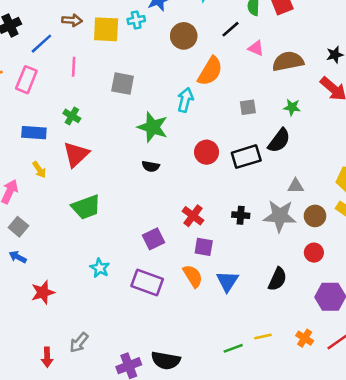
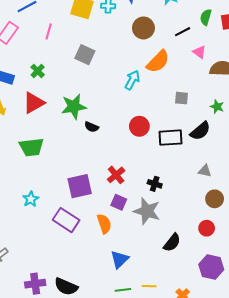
green star: (153, 127) -> (74, 107), moved, turned 30
gray star: (280, 216) -> (147, 211), moved
purple square: (153, 239) -> (80, 186), size x1.4
blue triangle: (227, 281) -> (120, 259), moved

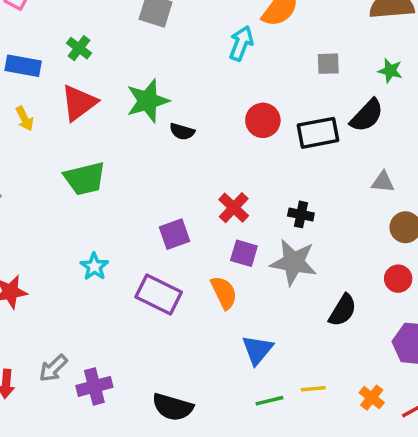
purple square: (80, 186) -> (175, 234), size x0.7
purple cross: (35, 284) -> (94, 386), moved

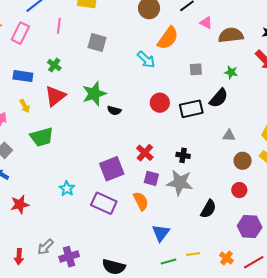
cyan arrow: (241, 43) -> (146, 59), turned 114
green trapezoid: (85, 179) -> (42, 137), moved
purple square: (175, 234) -> (112, 169), size x1.4

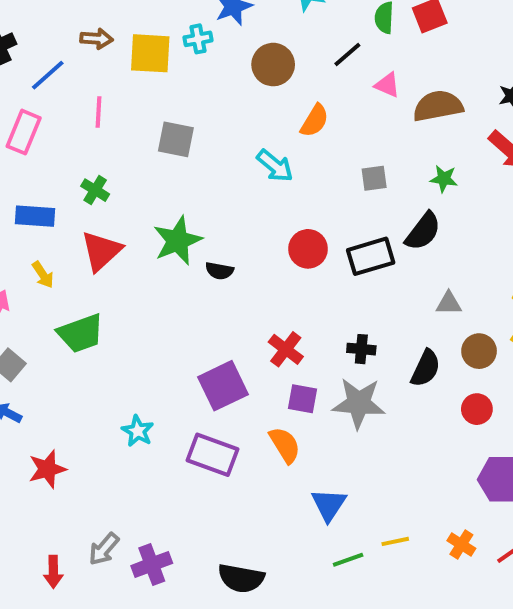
orange semicircle: (168, 38) -> (315, 121), size x0.7
black semicircle: (208, 209) -> (426, 368), moved

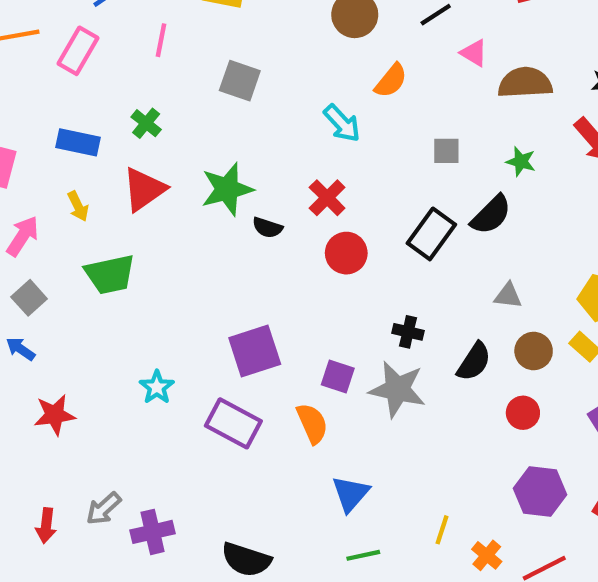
red circle: (308, 249) -> (346, 253), moved
black rectangle: (371, 256) -> (431, 234), turned -45
red cross: (286, 349) -> (327, 198), moved
yellow line: (395, 541) -> (442, 530), moved, turned -68

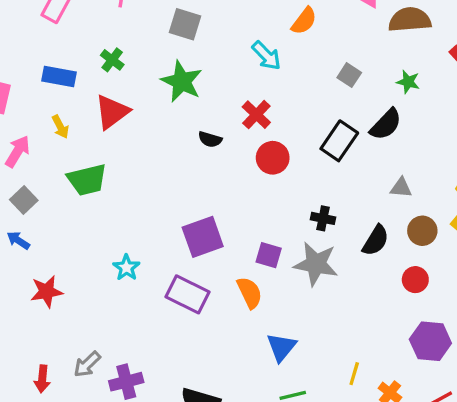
gray square: (446, 151) -> (349, 75), turned 35
green star: (227, 189) -> (182, 81), moved, turned -30

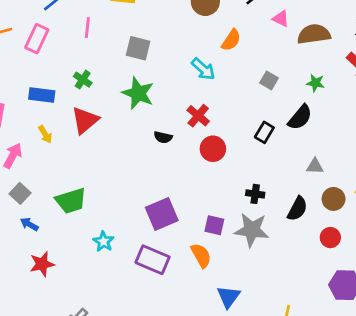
black rectangle: (339, 141) -> (264, 132), size x0.7
green trapezoid: (87, 180) -> (71, 201), moved
blue arrow: (18, 240) -> (29, 224), moved

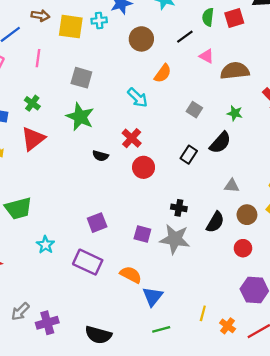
purple square: (162, 214) -> (97, 223), size x0.7
orange semicircle: (201, 255) -> (131, 275), moved, turned -35

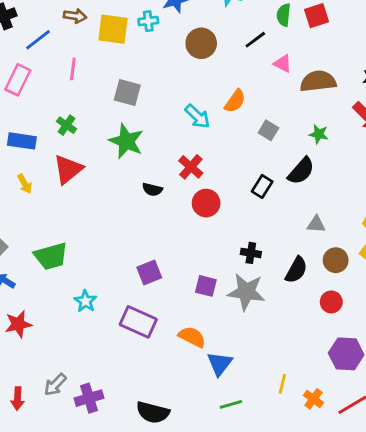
orange semicircle: (163, 73) -> (235, 101), moved

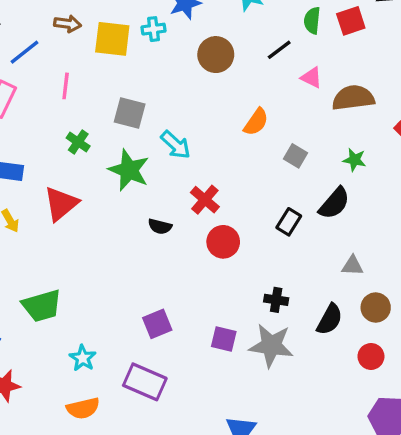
cyan arrow: (197, 116) -> (176, 145), moved
green cross: (67, 125) -> (78, 142), moved
orange semicircle: (192, 337) -> (83, 408), moved, turned 140

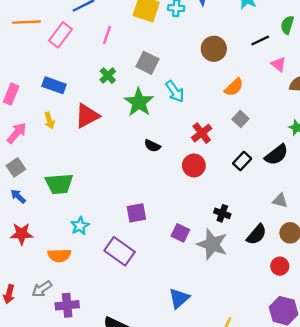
brown circle: (216, 55) -> (214, 49), moved
gray square: (296, 156) -> (240, 119), moved
red cross: (205, 200) -> (202, 133), moved
orange semicircle: (83, 408) -> (59, 255), moved

